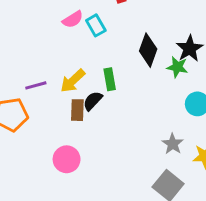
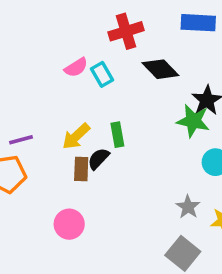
black diamond: (148, 50) -> (160, 69), moved, turned -64
green star: (177, 67) -> (193, 121), size x1.4
purple line: (36, 85) -> (21, 140), moved

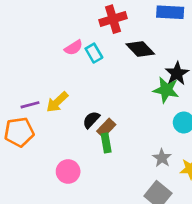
green rectangle: (117, 135) -> (106, 143), moved
yellow arrow: (76, 136) -> (57, 102), moved
brown rectangle: (81, 169) -> (106, 128), moved, turned 42

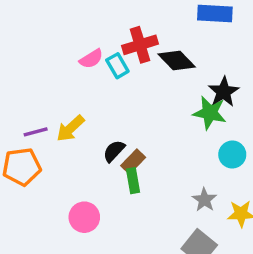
red cross: (113, 19) -> (140, 45), moved

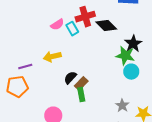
yellow arrow: (70, 128) -> (52, 57), moved, turned 30
cyan circle: (232, 155) -> (131, 72), moved

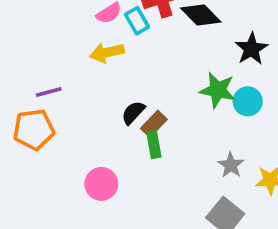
green star: (125, 56) -> (218, 90), moved
yellow arrow: (52, 57) -> (107, 53), moved

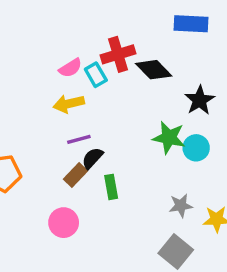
purple line: (49, 92) -> (79, 139), moved
brown rectangle: (154, 124) -> (75, 175), moved
gray star: (231, 165) -> (181, 206), turned 30

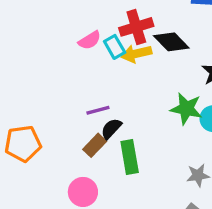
yellow arrow: (69, 104) -> (136, 54), moved
green rectangle: (111, 187) -> (130, 157), size x1.4

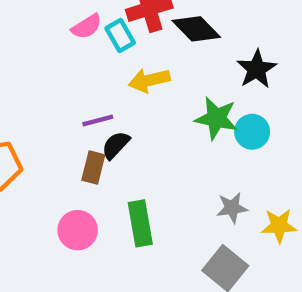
yellow arrow: (136, 54) -> (149, 80), moved
brown rectangle: (95, 145) -> (93, 167), turned -30
green rectangle: (130, 157) -> (140, 223), moved

